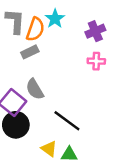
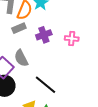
purple cross: (95, 31) -> (44, 35), moved

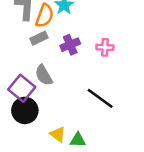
black line: (45, 85) -> (100, 98), moved

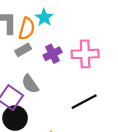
pink cross: (105, 47) -> (85, 54), size x1.6
black line: (100, 98) -> (84, 102), turned -60

